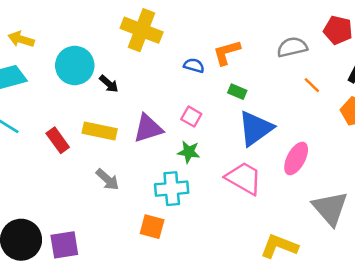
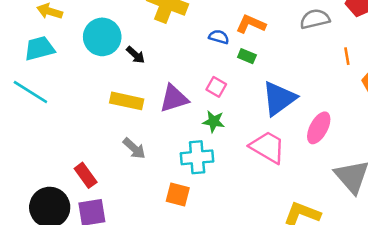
orange L-shape: (227, 52) -> (251, 24), turned 40
orange line: (312, 85) -> (347, 56), moved, turned 36
green rectangle: (237, 92) -> (247, 56), moved
red rectangle: (58, 140) -> (86, 175), moved

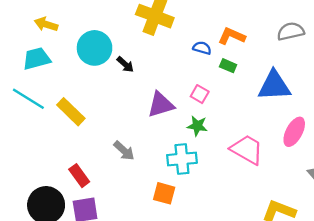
blue triangle: (279, 98) -> (274, 86), moved, turned 33
yellow rectangle: (127, 101) -> (71, 112), moved, turned 32

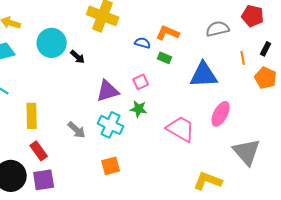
pink square: (200, 94) -> (141, 82), turned 35
yellow rectangle: (71, 112) -> (32, 116), moved, turned 45
cyan cross: (182, 159) -> (111, 125), moved, turned 30
orange square: (164, 193) -> (111, 166), turned -30

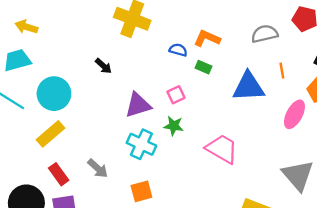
cyan circle: (52, 43) -> (54, 94), moved
orange line: (243, 58) -> (282, 71), moved
pink ellipse: (221, 114) -> (294, 114), moved
yellow rectangle: (32, 116) -> (51, 134), turned 50
gray arrow: (77, 130) -> (98, 168), moved

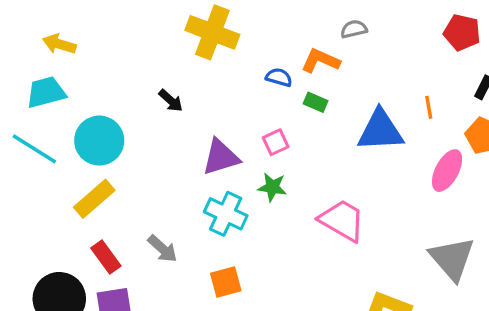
gray semicircle: (265, 34) -> (354, 29), moved, size x0.7

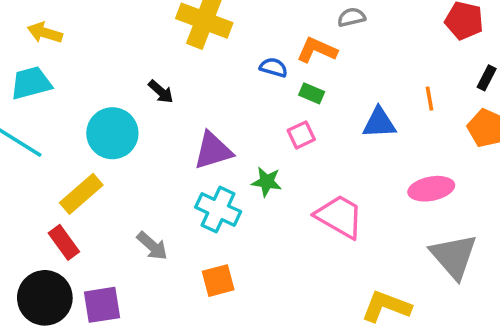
blue triangle: (380, 131) -> (379, 123), size x0.7
cyan circle: (99, 141) -> (112, 133), moved
pink square: (276, 142) -> (301, 135), moved
pink ellipse: (447, 171) -> (431, 189), moved, turned 51
red rectangle: (106, 257) -> (64, 242), moved

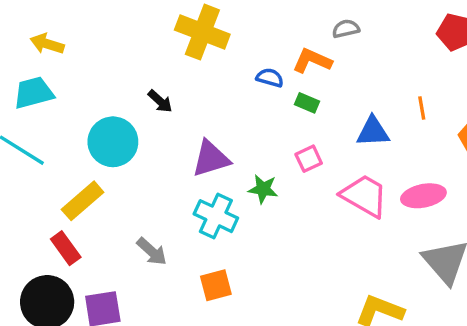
pink square: (301, 135) -> (309, 159), moved
pink trapezoid: (339, 216) -> (364, 196), moved

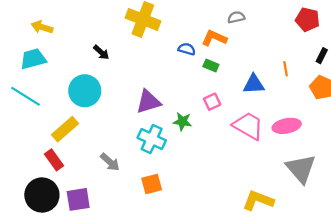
black arrow: (160, 101) -> (101, 52), moved

